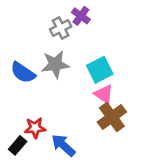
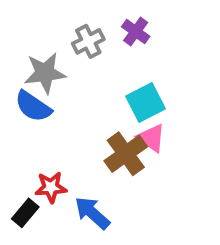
purple cross: (81, 16) -> (136, 32), moved
gray star: (55, 64) -> (45, 73), moved
brown cross: (112, 117) -> (126, 154), moved

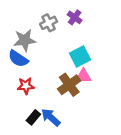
pink triangle: (151, 138) -> (83, 76), turned -35
red star: (51, 187) -> (26, 86), moved
black rectangle: (25, 213) -> (33, 117), moved

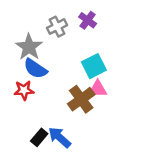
gray star: (25, 40) -> (29, 47), turned -30
blue semicircle: (18, 59) -> (35, 69), moved
red star: (26, 86) -> (24, 90), moved

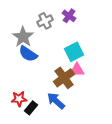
red star: (24, 90) -> (19, 99), moved
blue arrow: (60, 137) -> (56, 101), moved

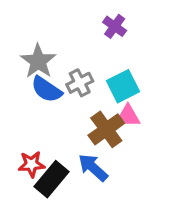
gray cross: (45, 21) -> (80, 83), moved
black rectangle: (31, 108) -> (51, 179), size x1.5

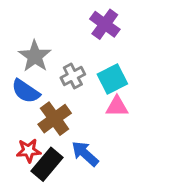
purple cross: (115, 26) -> (105, 24), size x1.4
blue semicircle: (46, 89) -> (26, 91), moved
brown cross: (106, 129) -> (55, 119), moved

